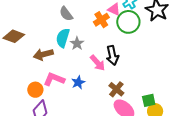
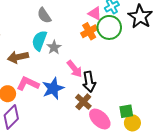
orange cross: (101, 20) -> (89, 31), moved
black arrow: (112, 55) -> (89, 82), moved
blue star: (78, 82) -> (53, 88), size x1.5
brown cross: (116, 89) -> (83, 102), moved

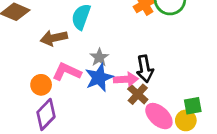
gray star: (54, 47) -> (99, 57), moved
pink arrow: (75, 69) -> (126, 79), moved, turned -54
yellow circle: (132, 123) -> (186, 120), moved

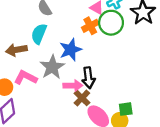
gray star: (99, 57) -> (52, 67), size x1.6
blue star: (99, 78) -> (71, 50), moved

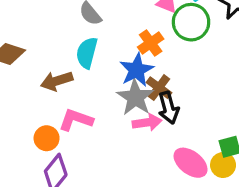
orange cross: (90, 26) -> (151, 43), moved
gray star: (52, 67) -> (135, 97), moved
brown cross: (82, 98) -> (159, 88), moved

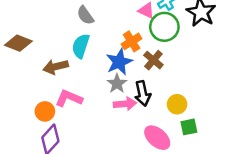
brown cross: (159, 88) -> (153, 60), moved
gray star: (135, 97) -> (117, 84), size x0.7
yellow circle: (223, 165) -> (177, 104), moved

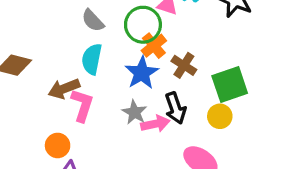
green circle: (164, 27) -> (143, 25), moved
gray star: (117, 84) -> (134, 112), moved
pink L-shape: (69, 98) -> (82, 105), moved, turned 92
green square: (189, 127) -> (230, 84), moved, size x1.6

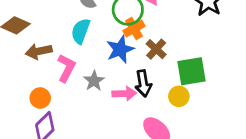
brown arrow: (64, 89) -> (39, 51), moved
gray star: (134, 112) -> (94, 81), moved

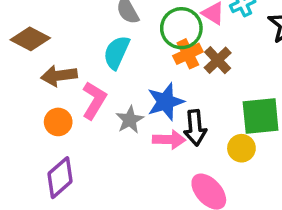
blue star: (120, 49) -> (165, 102), moved
brown cross: (156, 49) -> (218, 60), moved
orange circle: (40, 98) -> (58, 122), moved

